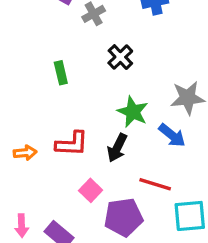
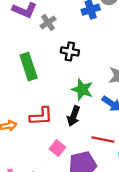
black cross: (120, 57) -> (70, 51), turned -30
green rectangle: (61, 73) -> (29, 67), size x1.6

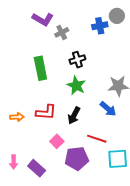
black cross: (70, 51) -> (77, 60), turned -35
green star: (82, 90) -> (76, 86), moved

